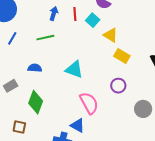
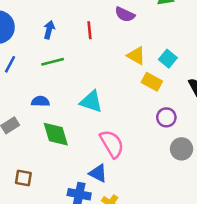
blue arrow: (54, 13) -> (49, 30), moved
cyan square: (93, 20) -> (168, 59), moved
purple circle: (118, 86) -> (166, 117), moved
green diamond: (36, 102) -> (56, 134), moved, turned -35

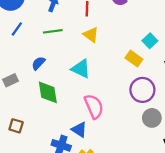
yellow triangle: (136, 56) -> (91, 35), moved
blue semicircle: (40, 101) -> (38, 63), turned -56
purple circle: (166, 117) -> (142, 90), size x1.5

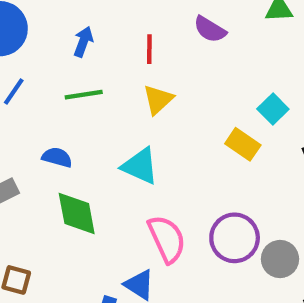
yellow triangle: (91, 35) -> (158, 100), turned 42
blue semicircle: (38, 63) -> (57, 157), turned 64
purple circle: (142, 90) -> (235, 238), moved

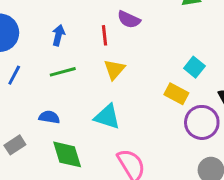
purple semicircle: (210, 29) -> (129, 20), moved
purple circle: (235, 238) -> (202, 122), moved

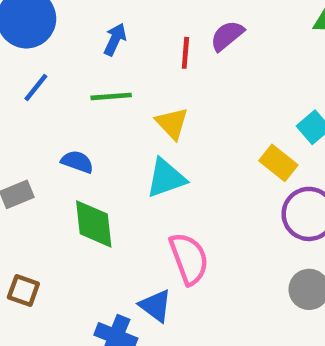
purple semicircle: (129, 20) -> (227, 36), turned 105
yellow triangle: (114, 69) -> (172, 123), moved, turned -35
cyan triangle: (107, 117) -> (166, 178), turned -48

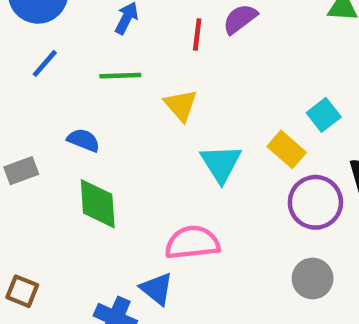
cyan triangle: (166, 178) -> (221, 163), moved, turned -45
pink semicircle: (189, 259) -> (192, 243), turned -78
brown square: (23, 291) -> (22, 291), moved

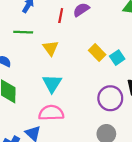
yellow rectangle: (287, 149) -> (97, 52), moved
cyan triangle: (221, 163) -> (52, 83), moved

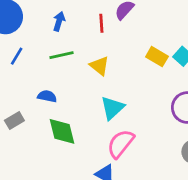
cyan triangle: (52, 83) -> (112, 108), turned 30
pink semicircle: (51, 113) -> (121, 144), turned -35

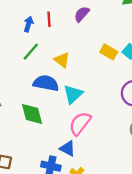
red line: (101, 23) -> (49, 19), moved
green line: (61, 55) -> (31, 52), turned -36
blue semicircle: (47, 96) -> (46, 83), moved, size x1.6

